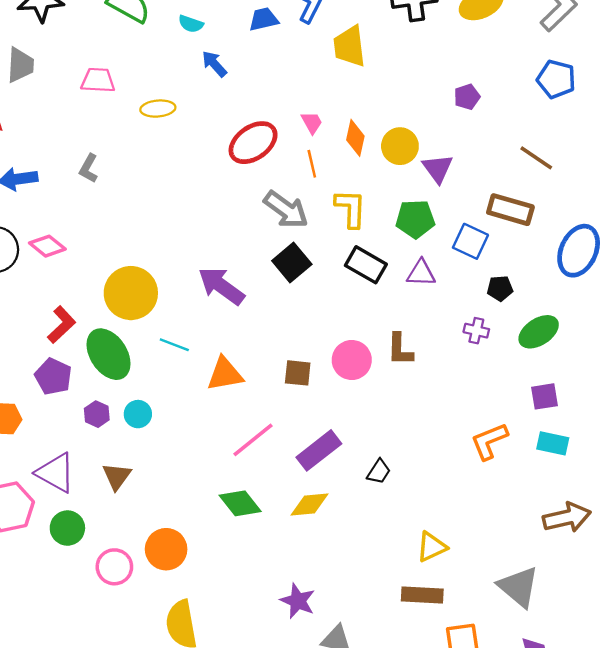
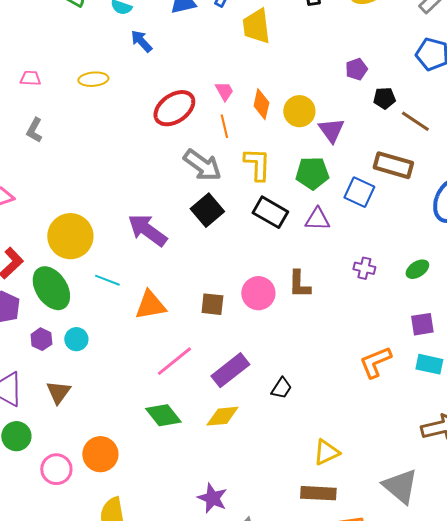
pink trapezoid: (98, 80) -> (30, 78), moved, size x0.7
black pentagon: (500, 288) -> (384, 98), moved
green ellipse: (539, 332) -> (417, 269), size x0.7

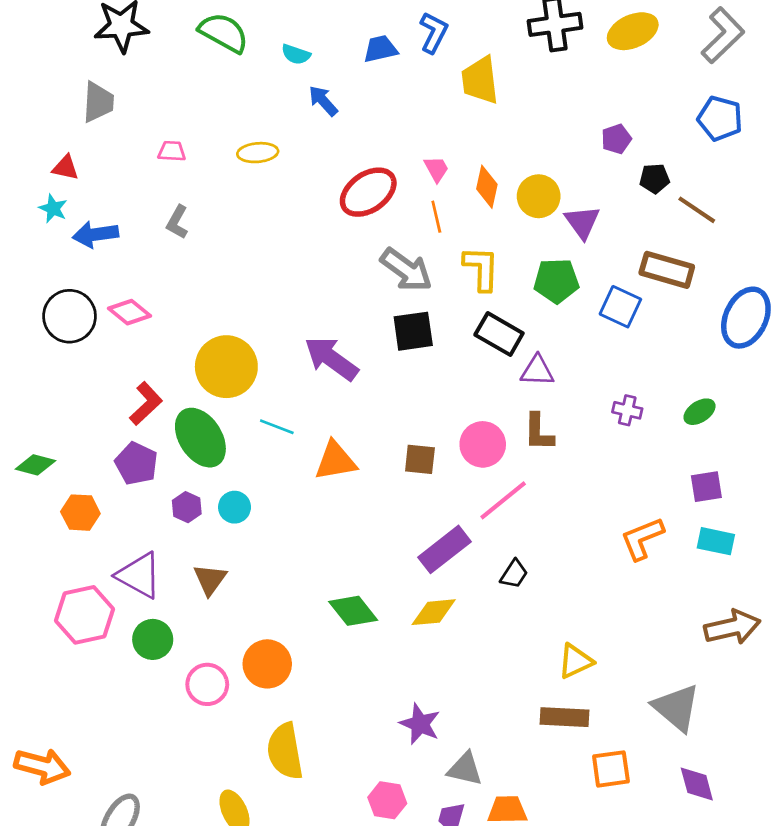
black square: (207, 210) -> (413, 331), turned 32
purple triangle: (317, 219) -> (537, 371), moved
pink line: (174, 361) -> (503, 500), moved

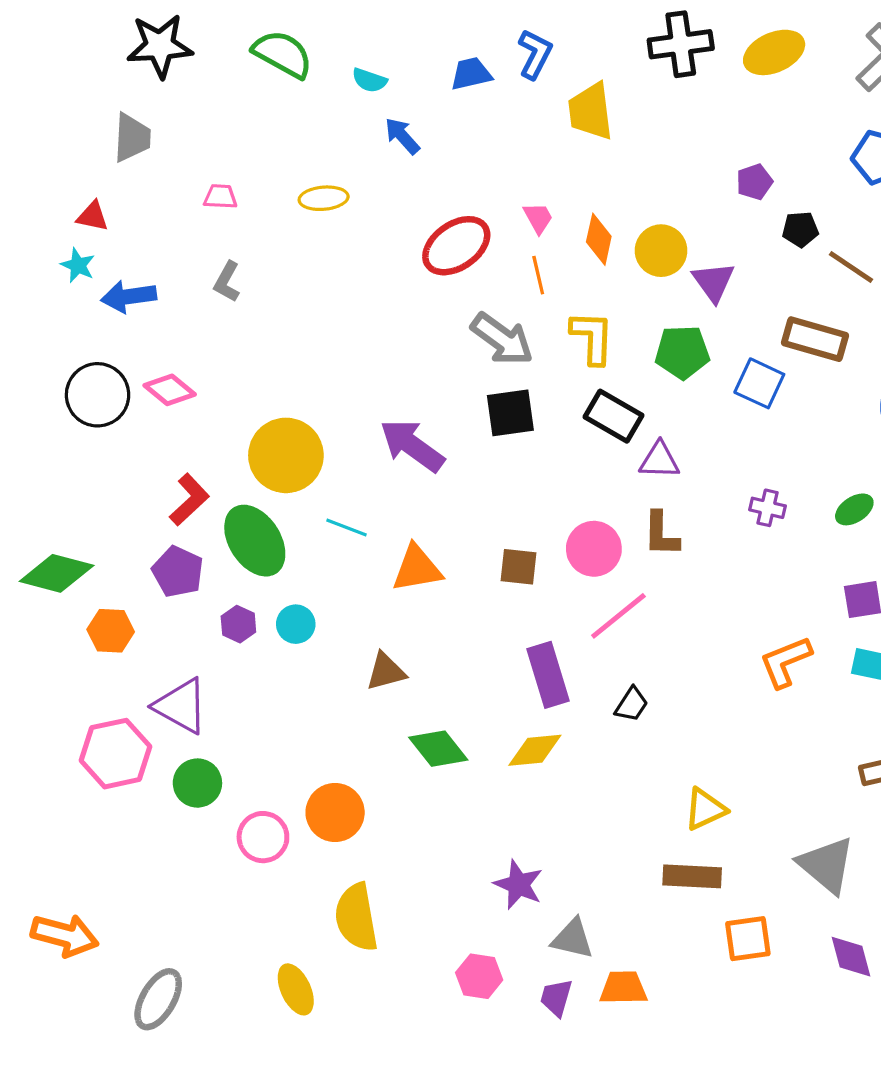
green diamond: (35, 465) -> (57, 573), size x1.5
purple rectangle: (445, 549) -> (548, 675), turned -69
brown triangle: (210, 579) -> (386, 672), moved, turned 39

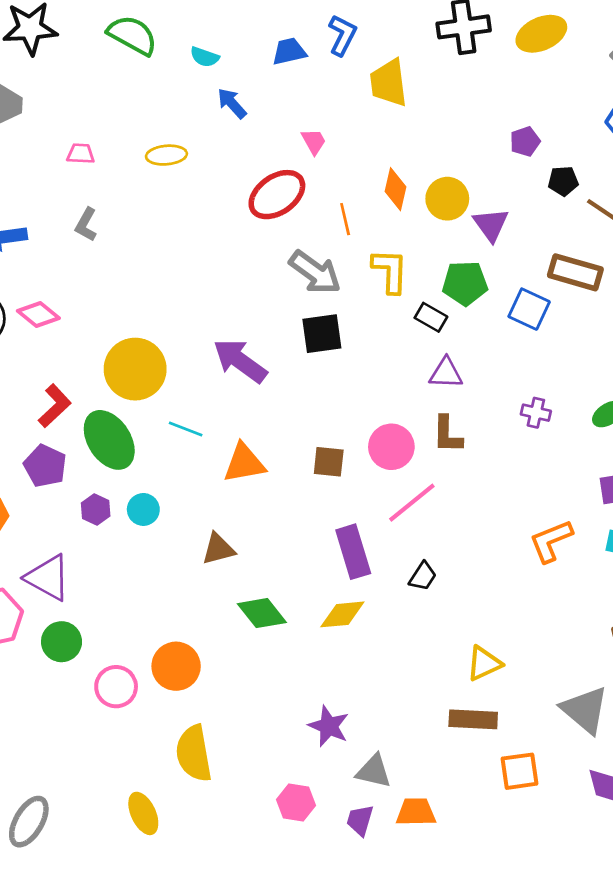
pink trapezoid: (538, 218) -> (314, 141), moved
black rectangle: (614, 416) -> (431, 317), moved, size x0.7

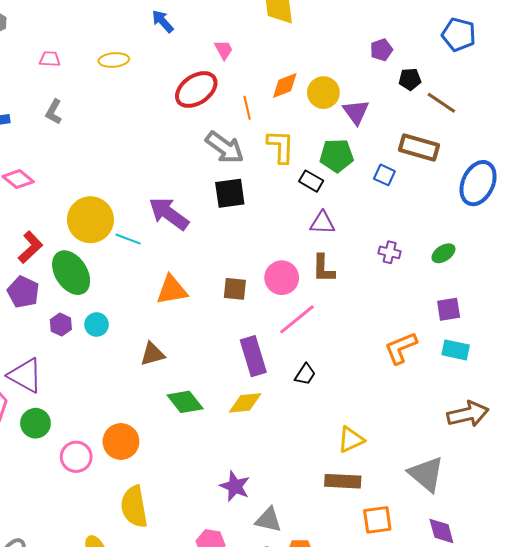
orange diamond: (395, 189) -> (285, 85), turned 56
blue square: (529, 309) -> (384, 175), size x0.7
cyan line: (186, 429) -> (128, 239), moved

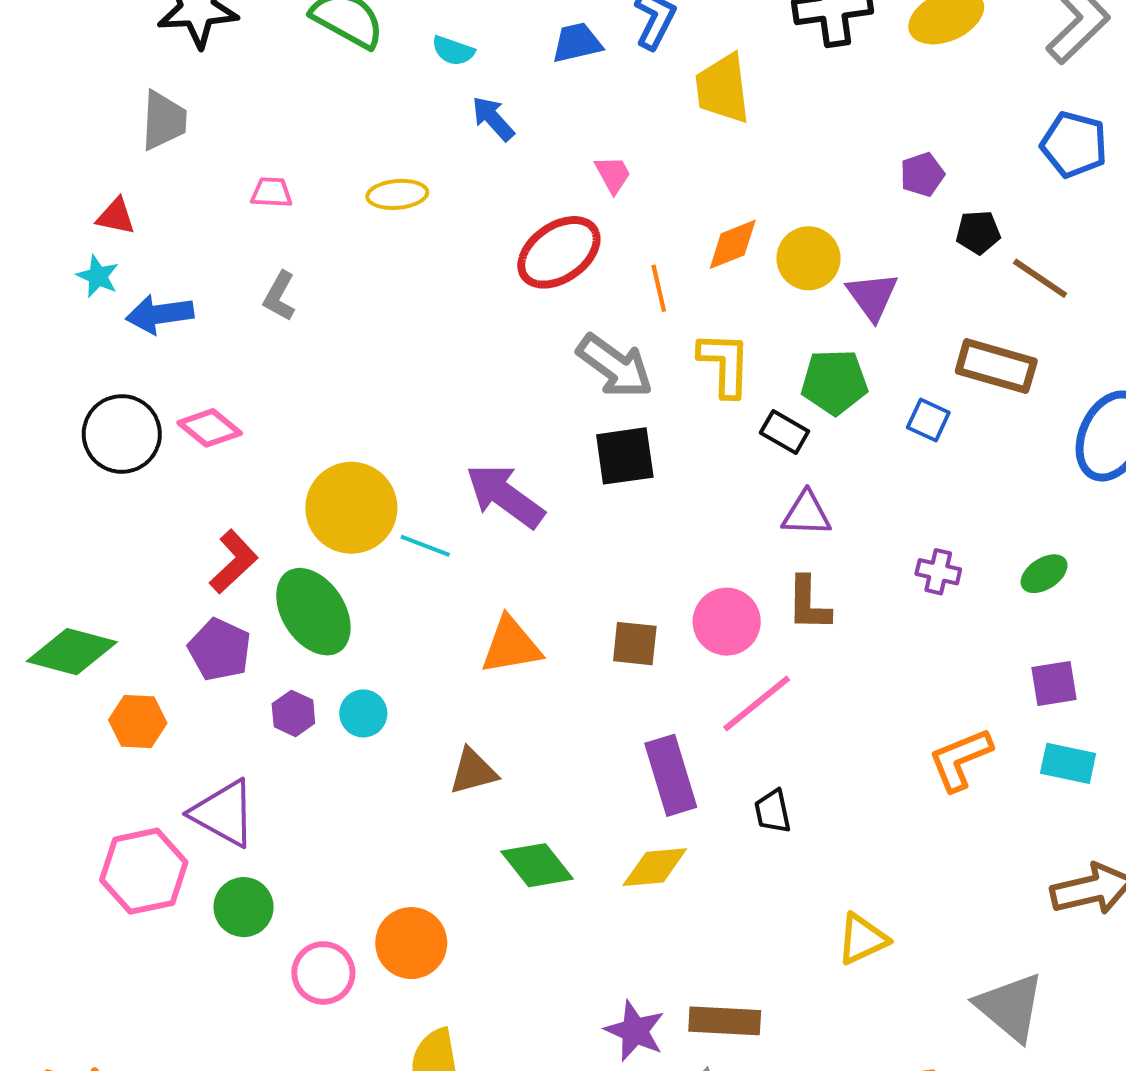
black trapezoid: (305, 374) -> (773, 811), turned 135
brown rectangle: (343, 481) -> (725, 1021), moved

